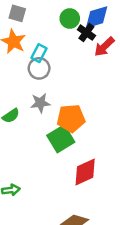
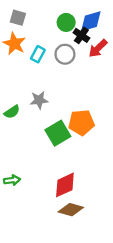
gray circle: (39, 68) -> (65, 54), moved
orange pentagon: (71, 118) -> (81, 122), moved
red diamond: (85, 172) -> (65, 185), moved

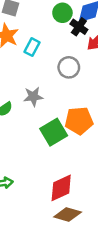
gray circle: (65, 54) -> (69, 67), moved

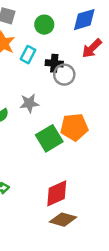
green circle: (62, 13) -> (44, 25), moved
black cross: (79, 27) -> (54, 63), moved, turned -30

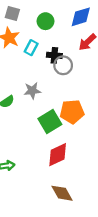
red diamond: (57, 193) -> (58, 155), moved
brown diamond: (63, 220) -> (62, 193), turned 45

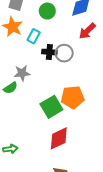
black cross: (54, 55) -> (49, 52), moved
gray star: (32, 91) -> (22, 73), moved

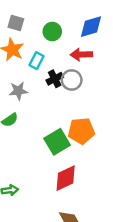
red arrow: (87, 31) -> (81, 55), moved, turned 42
black cross: (49, 52) -> (55, 79), turned -32
gray star: (22, 73) -> (18, 91), moved

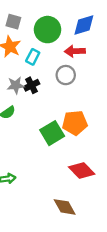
green circle: (52, 32) -> (48, 30), size x1.5
black cross: (55, 79) -> (32, 85), moved
red diamond: (66, 178) -> (82, 171), moved, turned 70

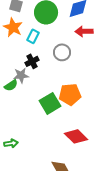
red arrow: (75, 51) -> (84, 31), moved
gray star: (16, 85) -> (21, 75), moved

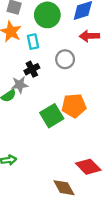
cyan rectangle: (33, 36) -> (33, 42), turned -40
red diamond: (76, 136) -> (88, 167), moved

